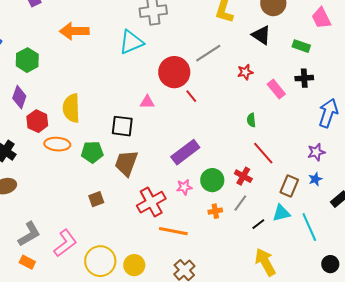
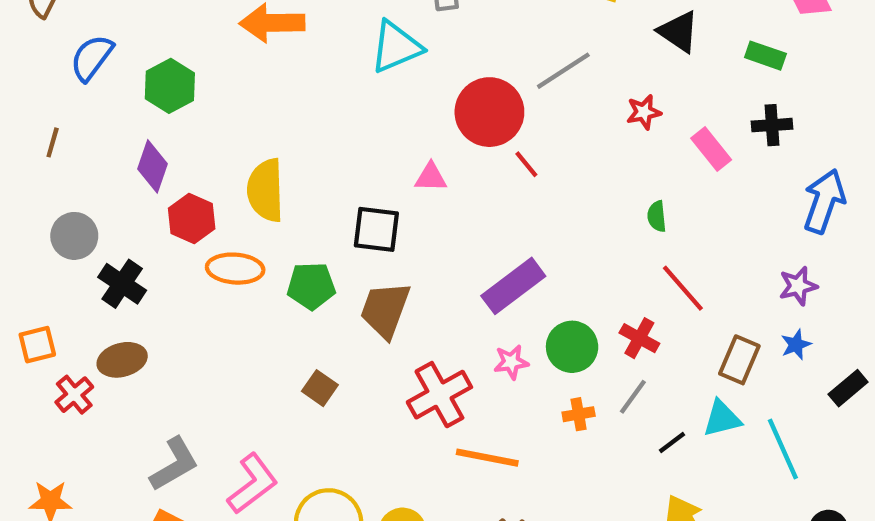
brown square: (96, 199) -> (320, 388), turned -35

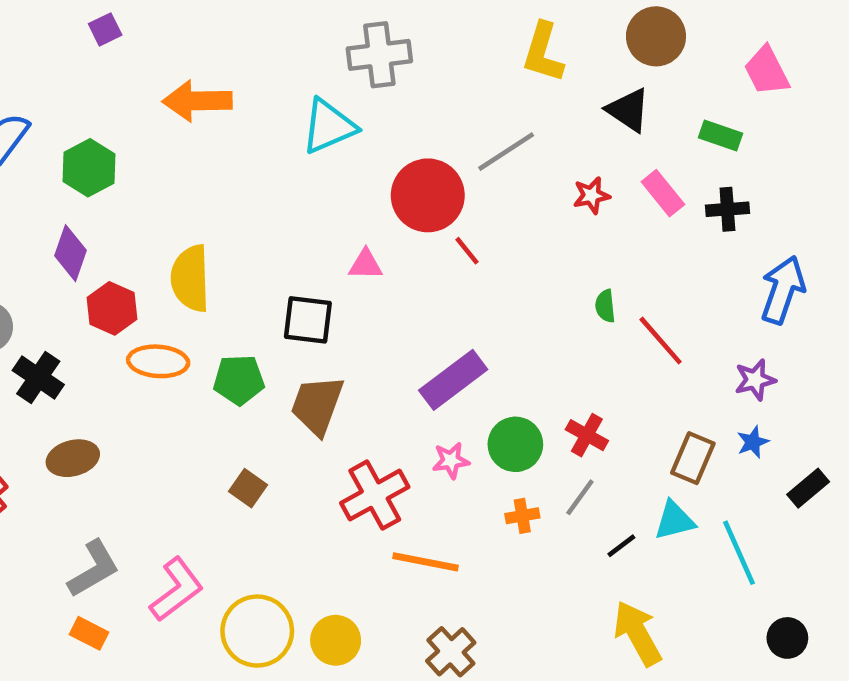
pink rectangle: (711, 149) -> (663, 193), moved
red line: (683, 288) -> (661, 341), moved
brown ellipse: (122, 360) -> (73, 458), moved

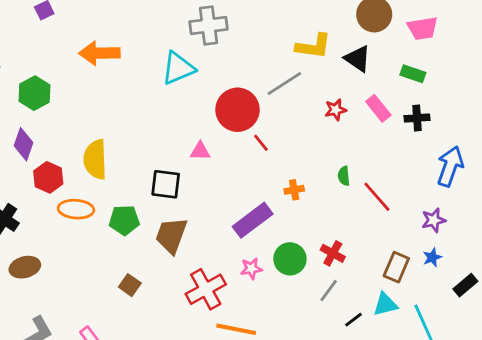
yellow L-shape: (543, 52) -> (313, 46), moved, turned -99
pink trapezoid: (767, 71) -> (423, 28), moved, turned -72
orange cross: (522, 516) -> (294, 190), moved

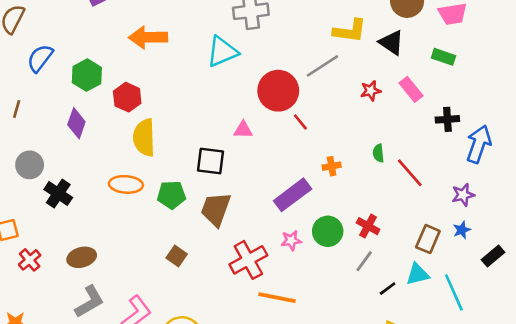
black cross: (417, 118) -> (447, 119), moved
red hexagon: (48, 177) -> (127, 97), moved
brown ellipse: (25, 267) -> (82, 257), moved

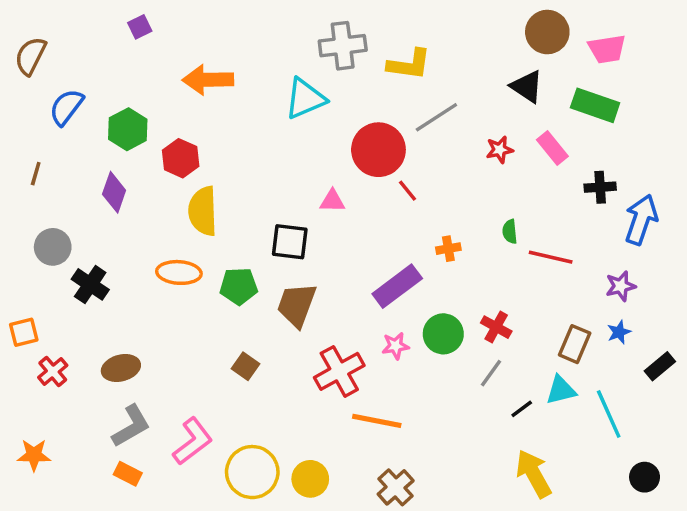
yellow L-shape: (350, 31) -> (409, 64), moved
green rectangle: (444, 57) -> (595, 105), size x1.5
red line: (410, 173) -> (551, 257), turned -36

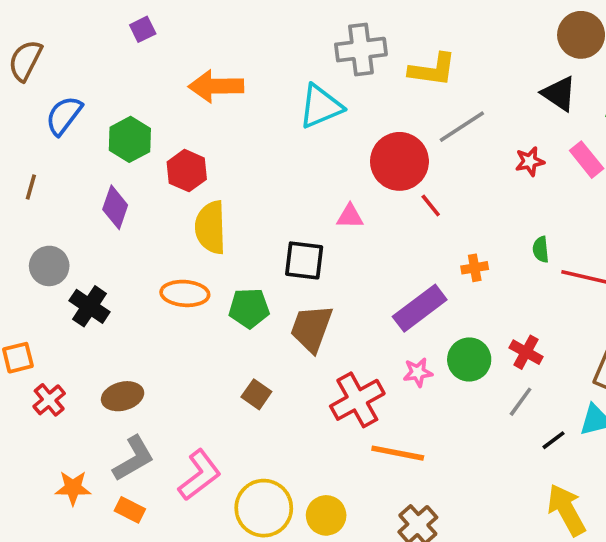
orange star: (34, 455) -> (73, 488), moved

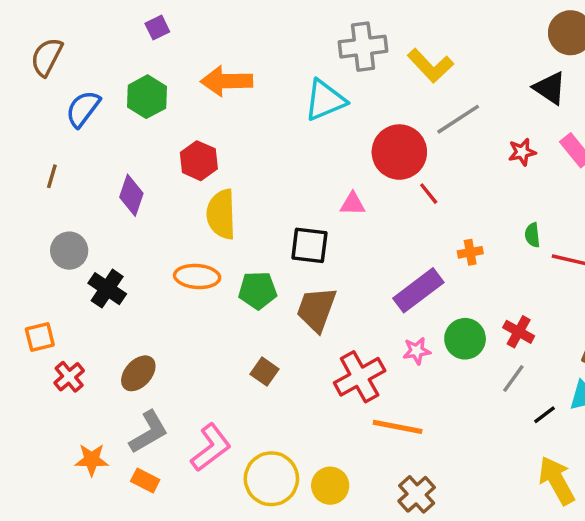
yellow L-shape: (432, 70) -> (430, 66), turned 39
green hexagon: (130, 139) -> (147, 97), moved
brown ellipse: (123, 396) -> (138, 373), turned -33

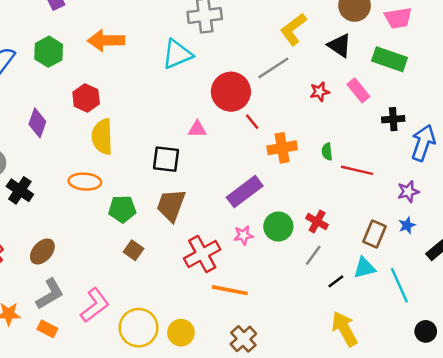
yellow L-shape: (430, 66) -> (293, 29), moved, turned 96
orange cross: (470, 252) -> (282, 148), moved, size x1.6
green pentagon: (258, 290) -> (122, 209), moved

